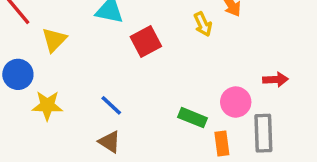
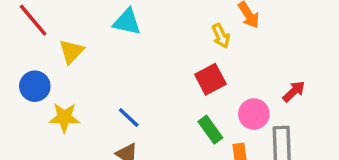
red square: (146, 42) -> (210, 79), moved
red arrow: (275, 80) -> (294, 91), turned -40
green rectangle: (192, 118) -> (210, 130), turned 32

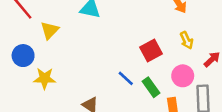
yellow arrow: (221, 36) -> (187, 40), moved
blue line: (129, 117) -> (126, 78), moved

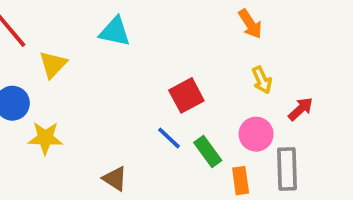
red square: (151, 51) -> (186, 95), moved

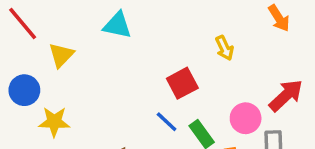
orange arrow: (250, 24) -> (279, 18), moved
yellow arrow: (262, 80) -> (224, 48), moved
red arrow: (301, 109) -> (286, 95), size x1.5

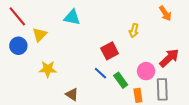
yellow arrow: (224, 48) -> (134, 31), turned 40
blue circle: (24, 90) -> (18, 46), moved
yellow star: (54, 122) -> (48, 69), moved

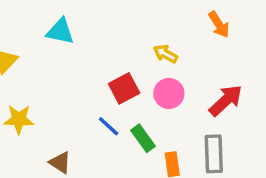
yellow arrow: (134, 31) -> (165, 54), turned 104
pink circle: (146, 71) -> (169, 93), moved

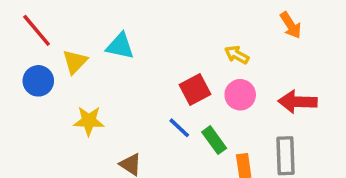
cyan triangle: (60, 31) -> (120, 46), moved
red arrow: (226, 100) -> (298, 102), turned -135

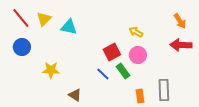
orange arrow: (291, 25) -> (180, 21), moved
yellow triangle: (75, 62) -> (44, 19), moved
red arrow: (298, 102) -> (181, 45), moved
green rectangle: (214, 140) -> (123, 71), moved

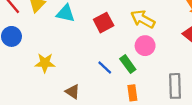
yellow arrow: (136, 32) -> (143, 19), size x1.5
red square: (112, 52) -> (104, 23), moved
orange rectangle: (140, 96) -> (132, 93), moved

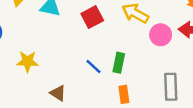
pink circle: (145, 46) -> (161, 35), moved
green rectangle: (128, 64) -> (119, 63), turned 48

